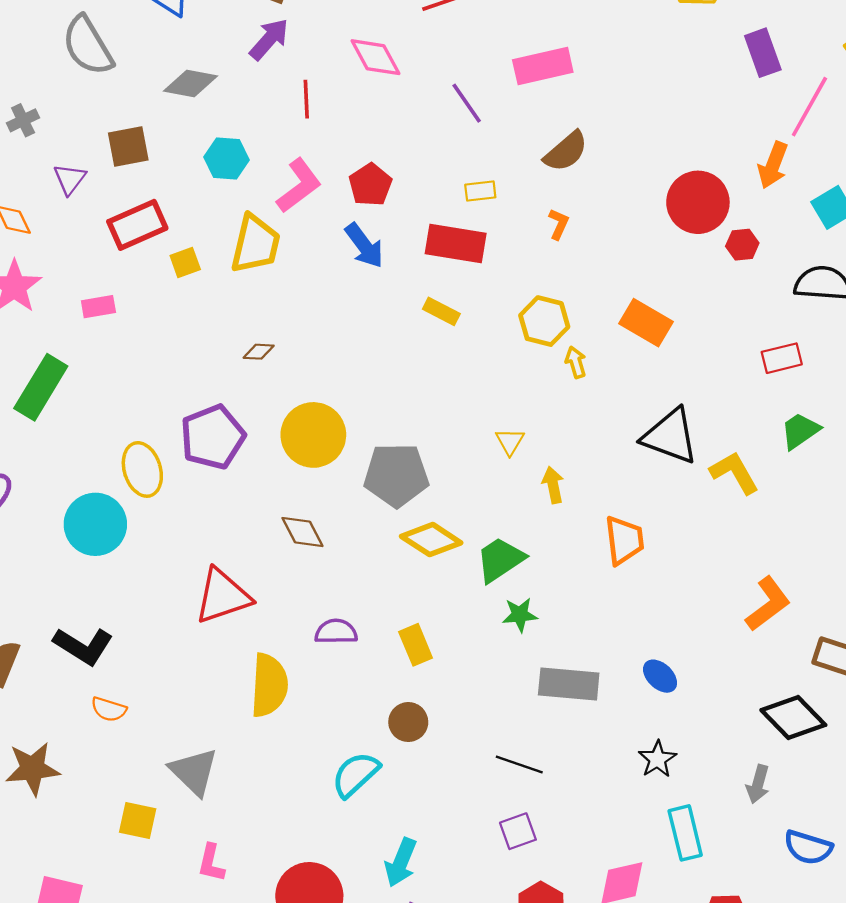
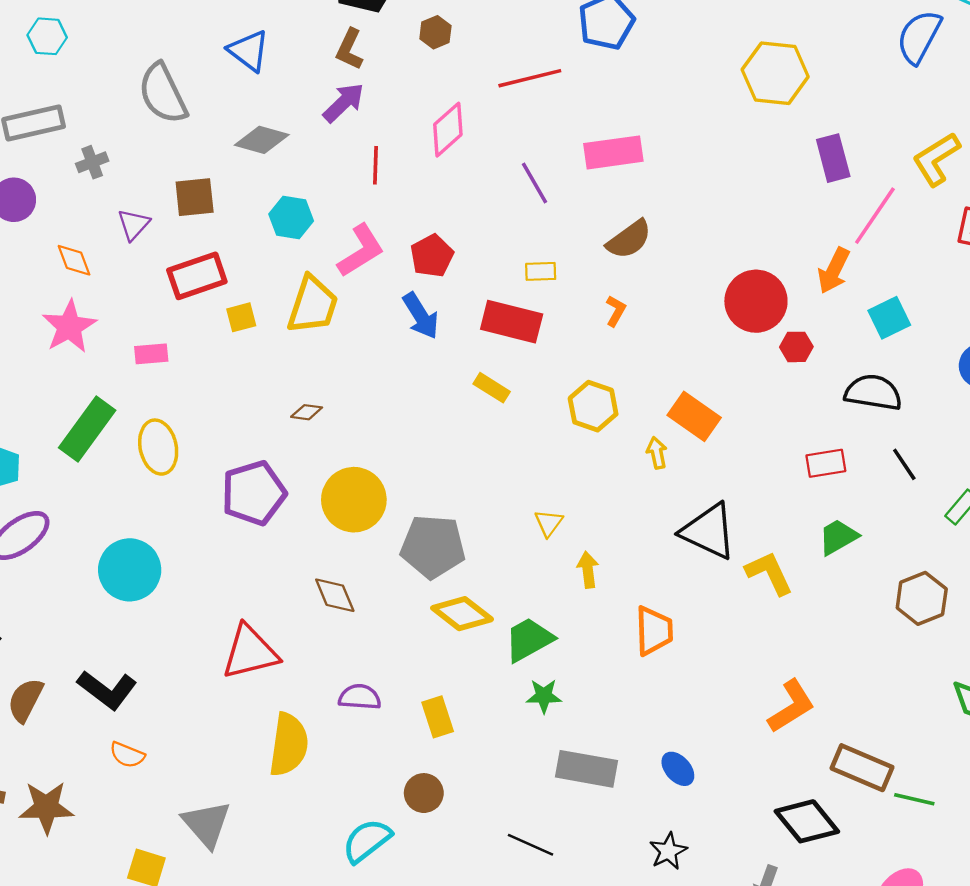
pink diamond: (375, 57) -> (448, 130), turned 72
yellow arrow: (576, 362) -> (657, 453), moved
yellow ellipse: (142, 469) -> (158, 447), moved

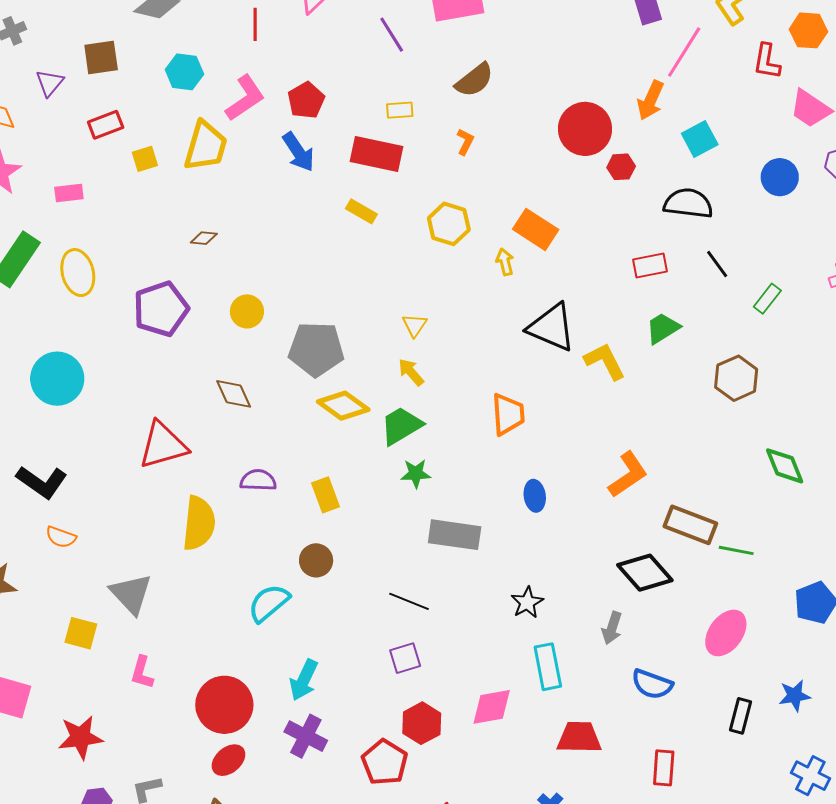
red rectangle: (197, 276) -> (106, 125), size x0.7
yellow circle: (354, 500) -> (247, 311), size x0.6
yellow arrow: (588, 570) -> (411, 372), moved, turned -32
blue ellipse: (678, 769) -> (535, 496), moved, turned 36

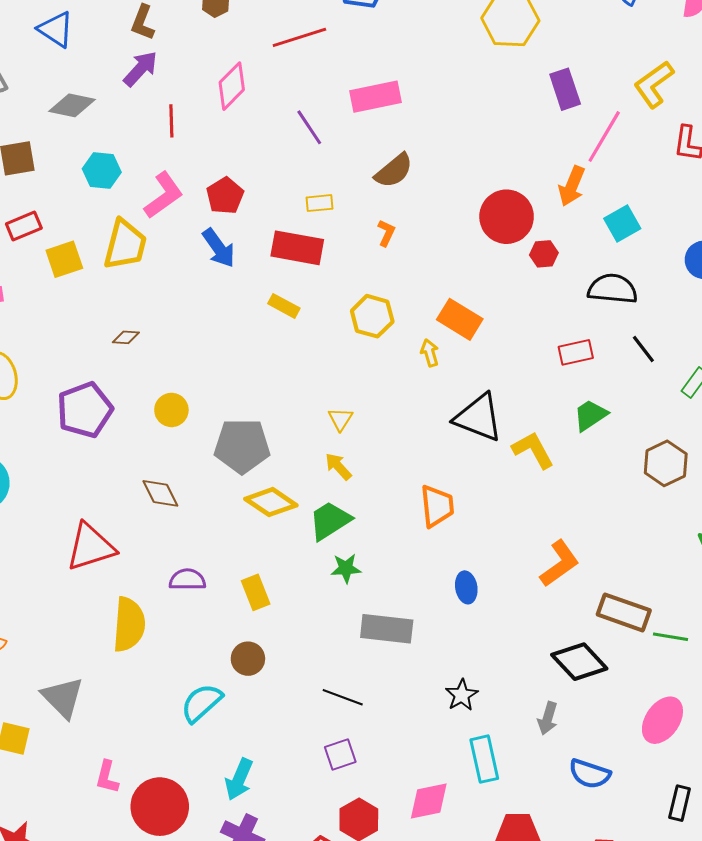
yellow square: (145, 159) -> (64, 259), size x1.4
pink L-shape: (142, 672) -> (107, 777), moved

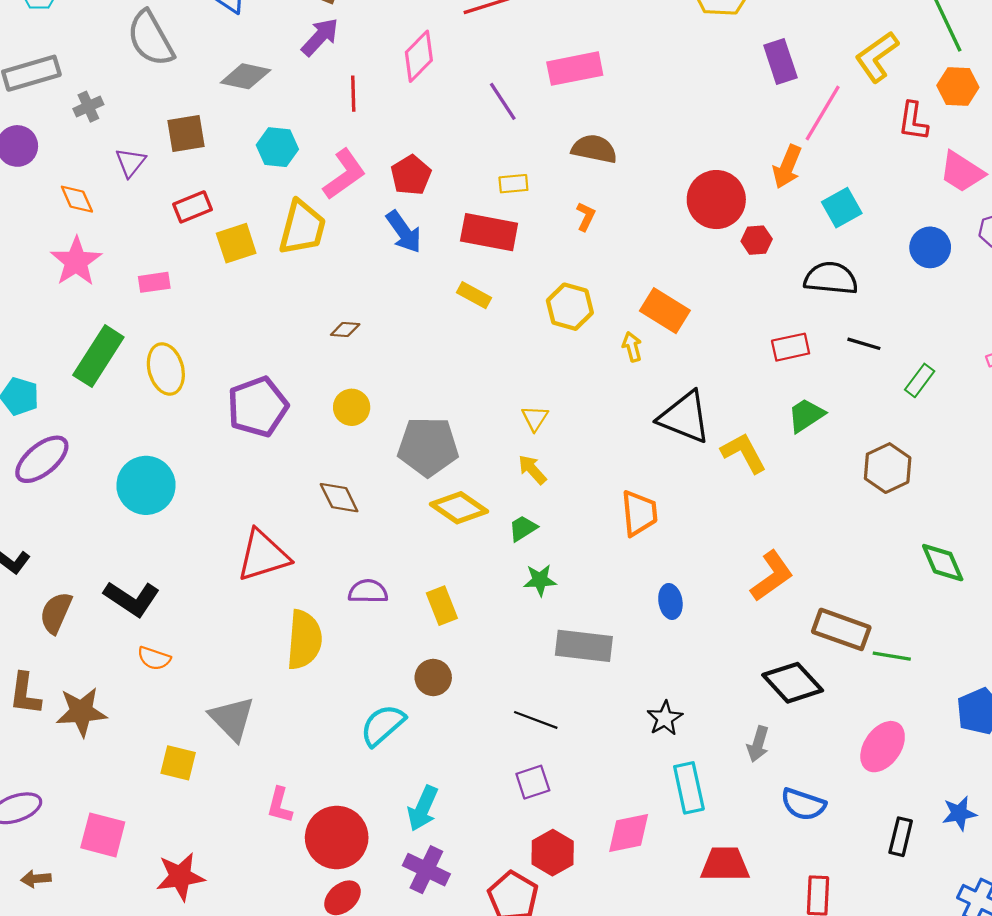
brown semicircle: (394, 171) -> (594, 149), turned -129
brown diamond: (126, 337) -> (345, 330), moved
black line: (643, 349) -> (864, 344), turned -36
green trapezoid: (330, 521) -> (523, 528), size x0.6

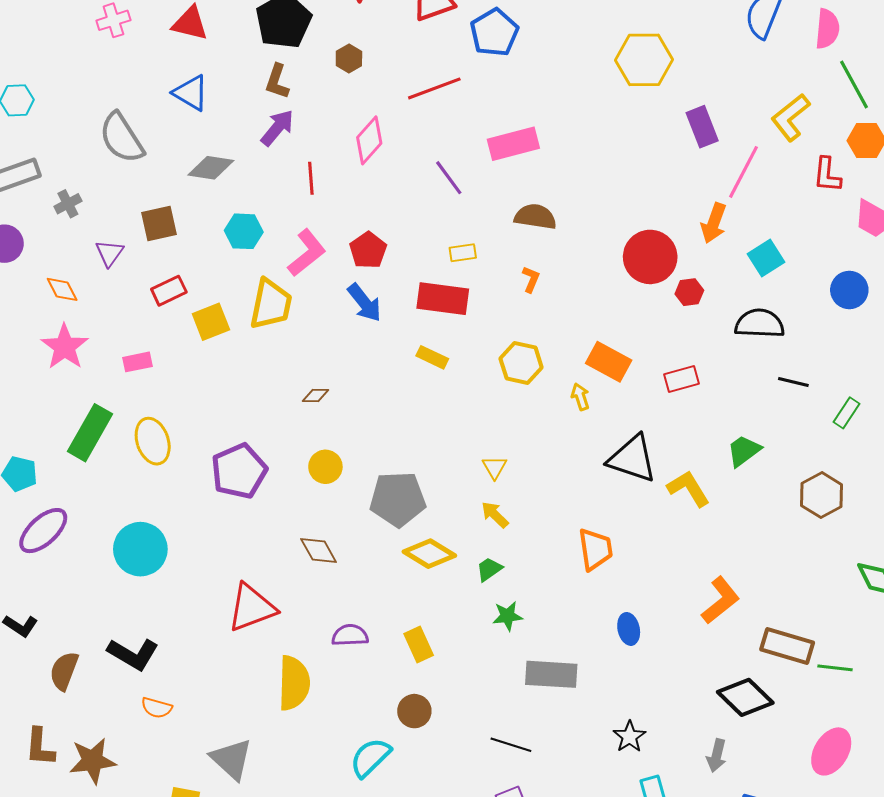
red rectangle: (791, 347) -> (682, 379), moved

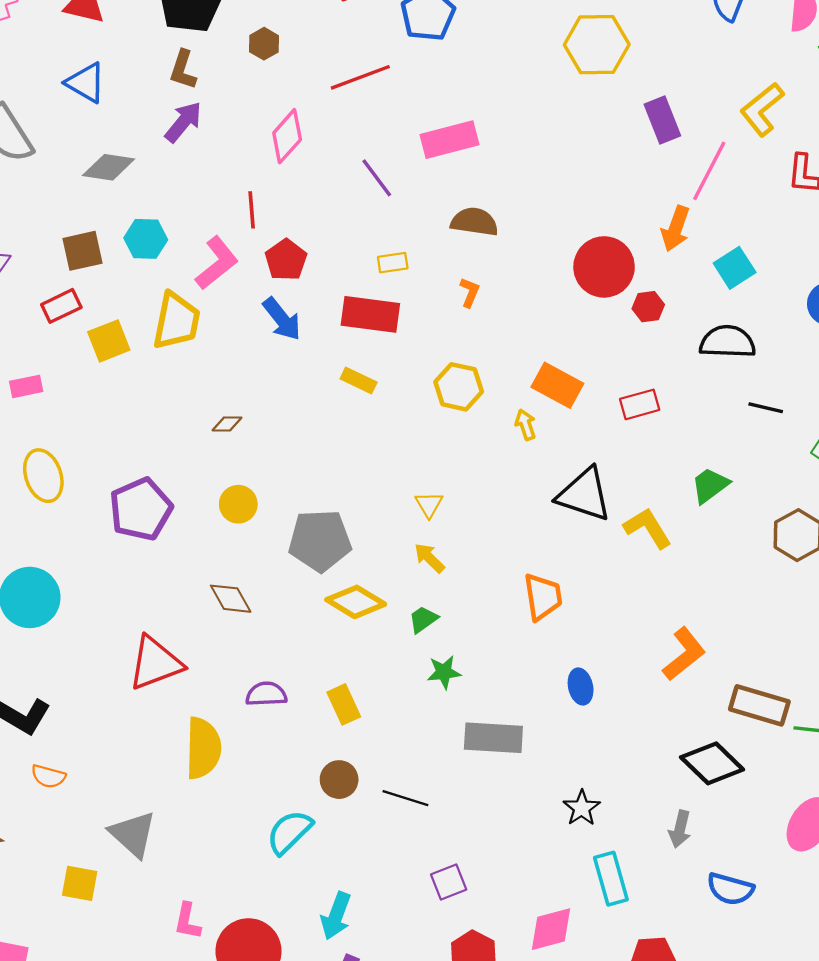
red line: (311, 178) -> (252, 210), moved
brown square: (159, 223) -> (82, 251), moved
black line: (511, 745) -> (405, 798), moved

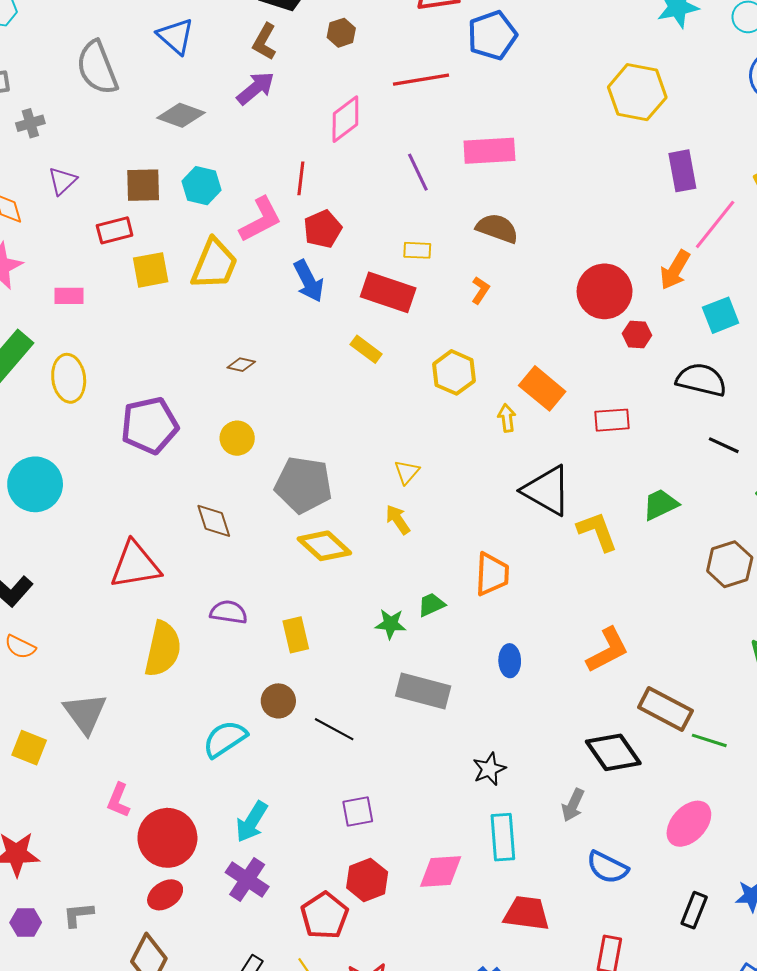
green trapezoid: (423, 619) -> (431, 605), moved

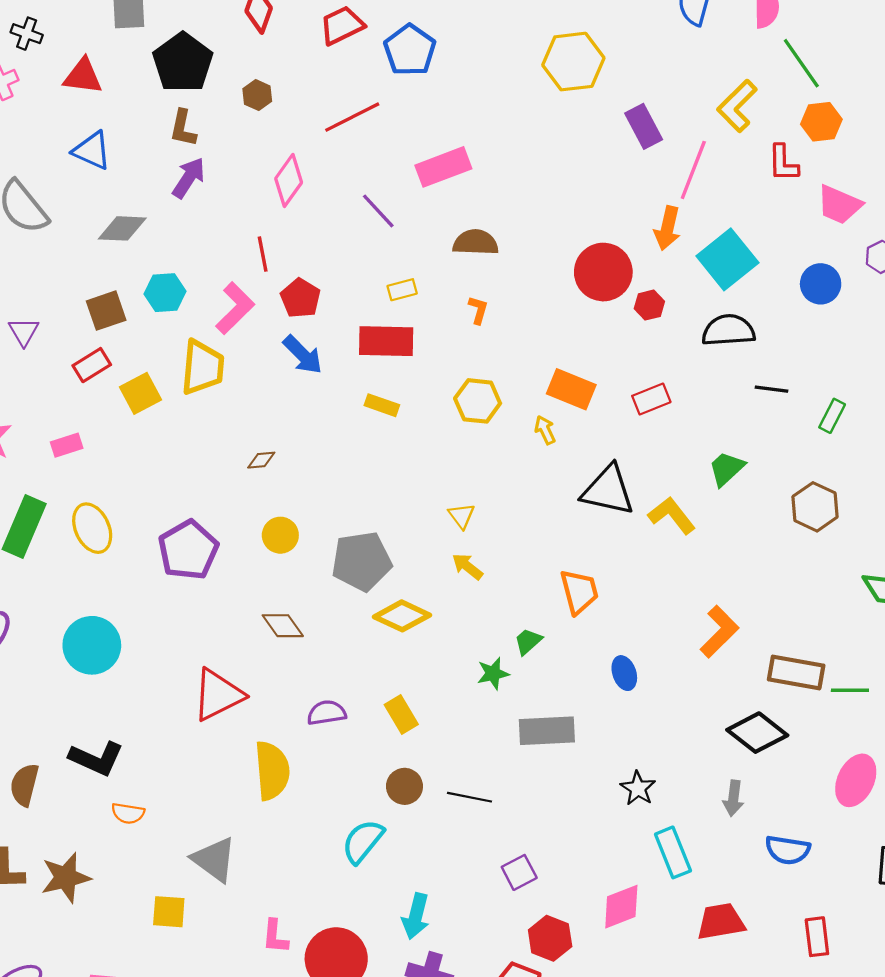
cyan square: (721, 315) -> (727, 259), size x1.5

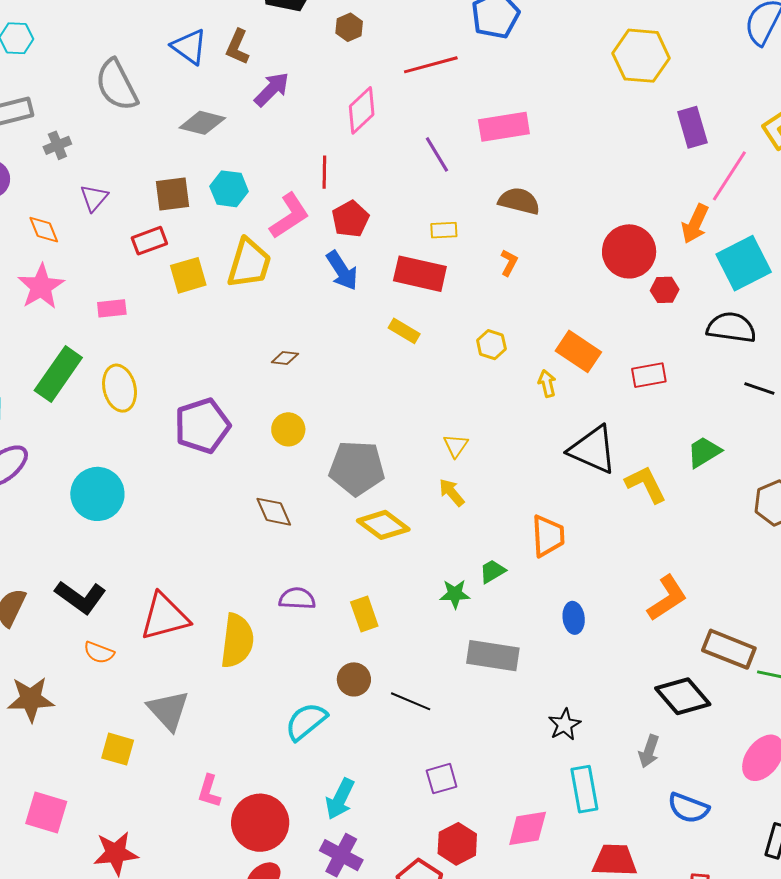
brown L-shape: (183, 128) -> (237, 47), moved
yellow hexagon: (478, 401) -> (491, 345), size x0.7
red triangle: (218, 695) -> (165, 617), moved

